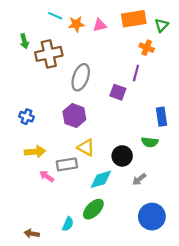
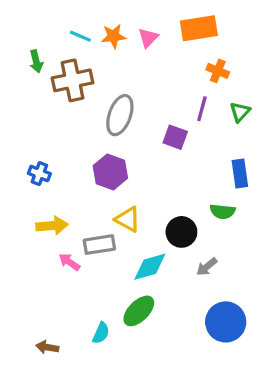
cyan line: (55, 16) -> (80, 36), moved
pink triangle: (100, 25) -> (148, 38), turned -32
green triangle: (161, 25) -> (240, 112), moved

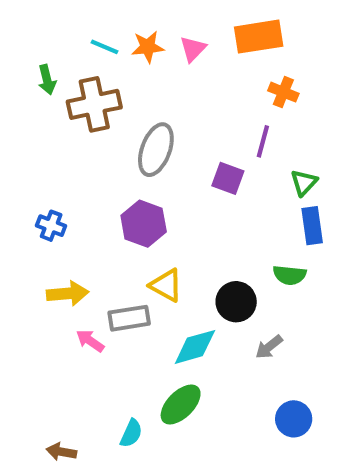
green triangle: (240, 112) -> (304, 182), moved
blue circle: (226, 322) -> (294, 419), size x0.7

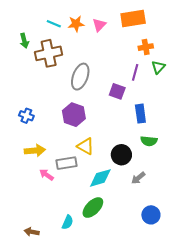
orange cross: (283, 92) -> (146, 47), turned -32
green triangle: (304, 182) -> (158, 67), moved
blue rectangle: (312, 226) -> (140, 114), moved

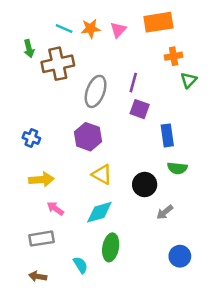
purple line: (135, 72) -> (133, 83), moved
gray rectangle: (66, 163) -> (41, 239), moved
cyan diamond: (100, 178) -> (99, 212), moved
green ellipse: (93, 208) -> (111, 247), turned -35
cyan semicircle: (68, 222) -> (80, 265), turned -56

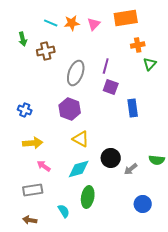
brown cross: (58, 64) -> (46, 51), size x0.7
green semicircle: (177, 168) -> (157, 160), moved
black circle: (145, 184) -> (111, 158), moved

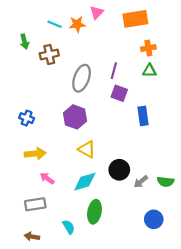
pink triangle: (94, 24) -> (97, 12), moved
green triangle: (150, 64) -> (149, 71), moved, turned 48
green semicircle: (157, 160) -> (166, 182), moved

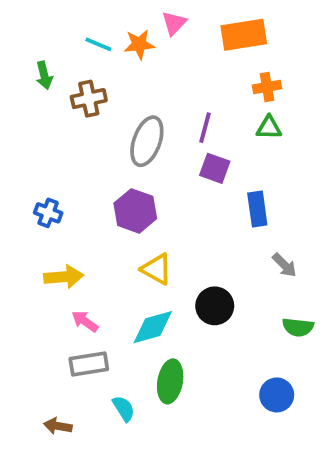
gray arrow: (141, 182) -> (284, 265), moved, turned -96
gray rectangle: (35, 204) -> (89, 364), moved

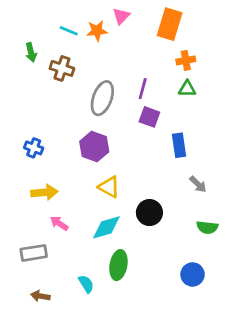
orange rectangle: (244, 35) -> (170, 24), turned -64
brown cross: (89, 99) -> (62, 68), turned 30
gray rectangle: (89, 364) -> (34, 253), moved

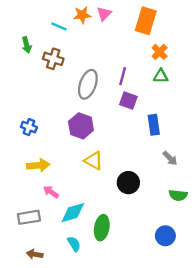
orange star: (97, 31) -> (82, 15), moved
orange cross: (186, 60) -> (160, 52), turned -35
cyan diamond: (106, 227) -> (73, 213), moved

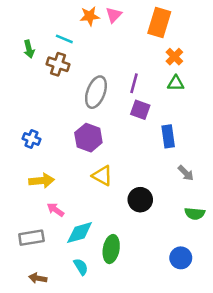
cyan line: (59, 26) -> (64, 39), moved

